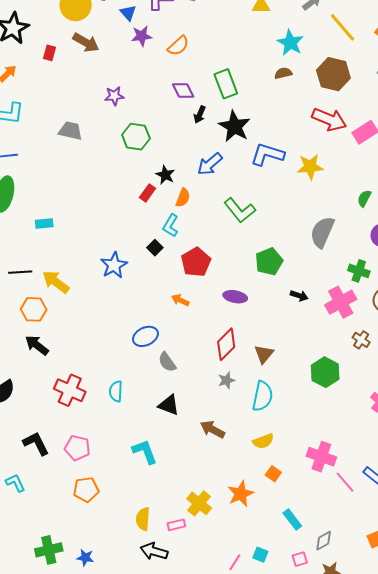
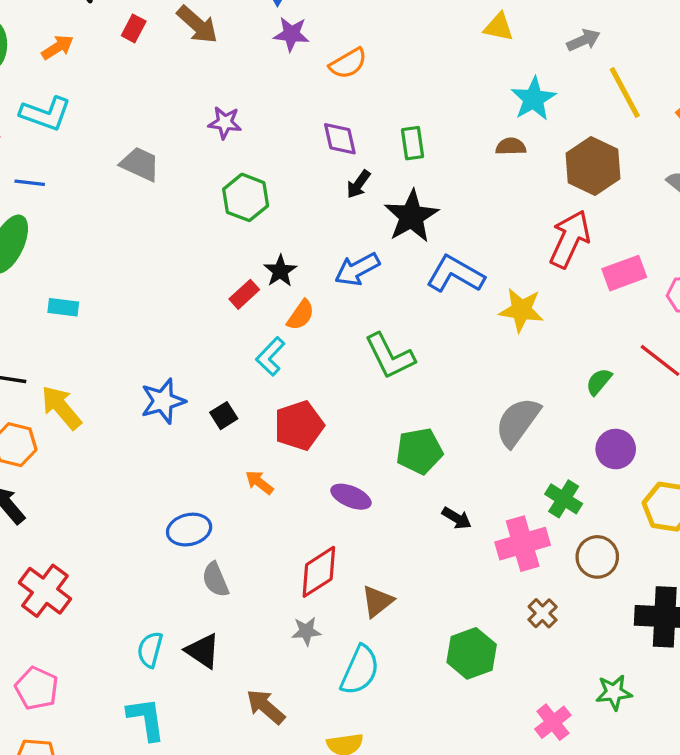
green rectangle: (226, 84) -> (412, 143), size x0.7
red arrow: (329, 119) -> (570, 239), turned -100
black square: (155, 248) -> (224, 416), moved
cyan semicircle: (116, 391) -> (150, 650), moved

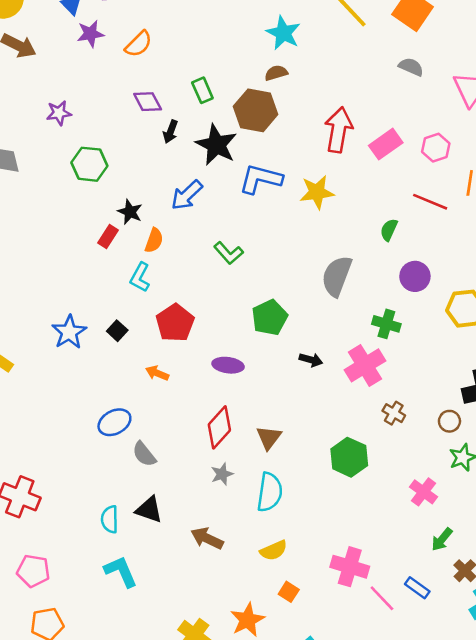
brown hexagon: (593, 166) -> (256, 110), moved
green L-shape: (390, 356) -> (228, 253), size x0.7
brown circle: (597, 557) -> (449, 421), moved, size x0.7

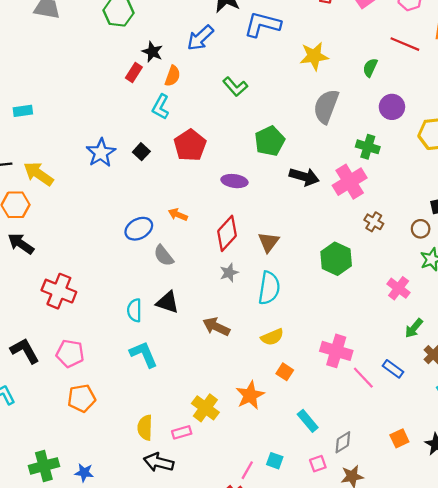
yellow star: (317, 192) -> (314, 56), moved
black arrow: (311, 360) -> (304, 177), size x1.5
orange arrow: (157, 373) -> (178, 215), moved

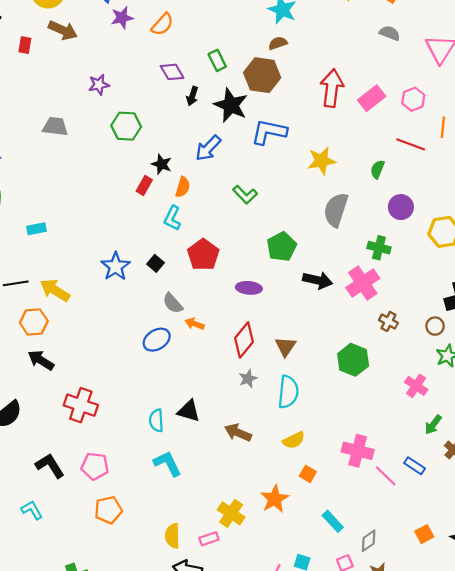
gray semicircle: (164, 256) -> (173, 303), moved

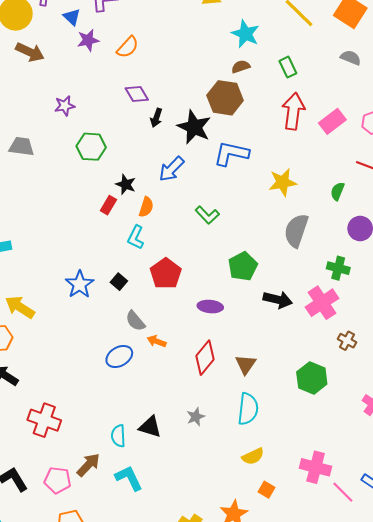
green rectangle: (217, 60) -> (288, 67), moved
gray star: (248, 379) -> (196, 417), moved
brown arrow: (238, 433) -> (88, 465), moved, turned 110

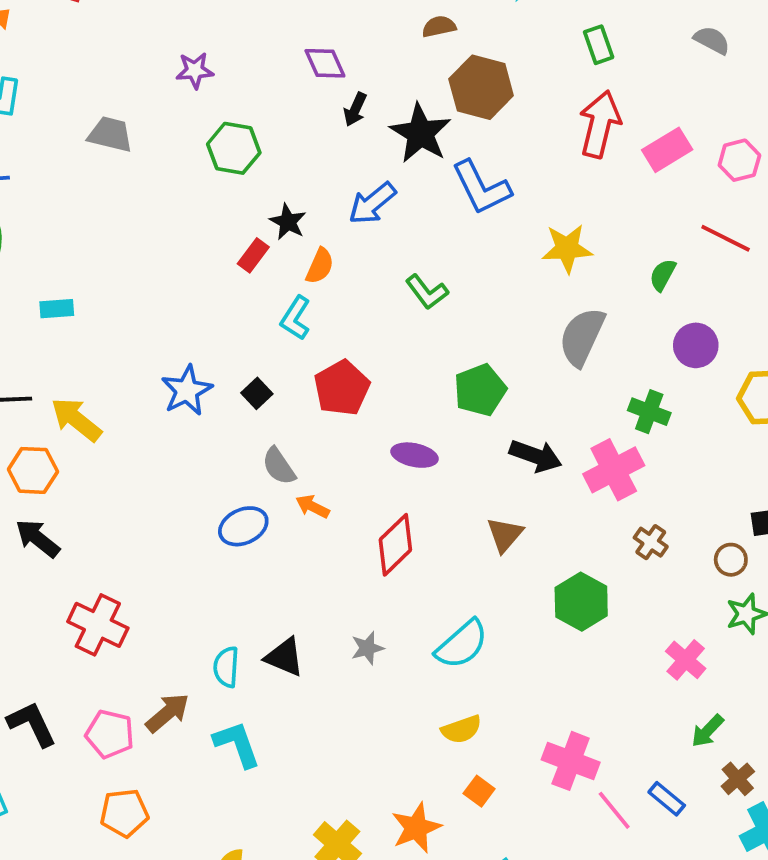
brown semicircle: (241, 67) -> (439, 27), moved
blue L-shape: (231, 154) -> (481, 188), turned -135
brown triangle: (246, 364) -> (505, 535), moved
cyan semicircle: (248, 409) -> (462, 644), turned 36

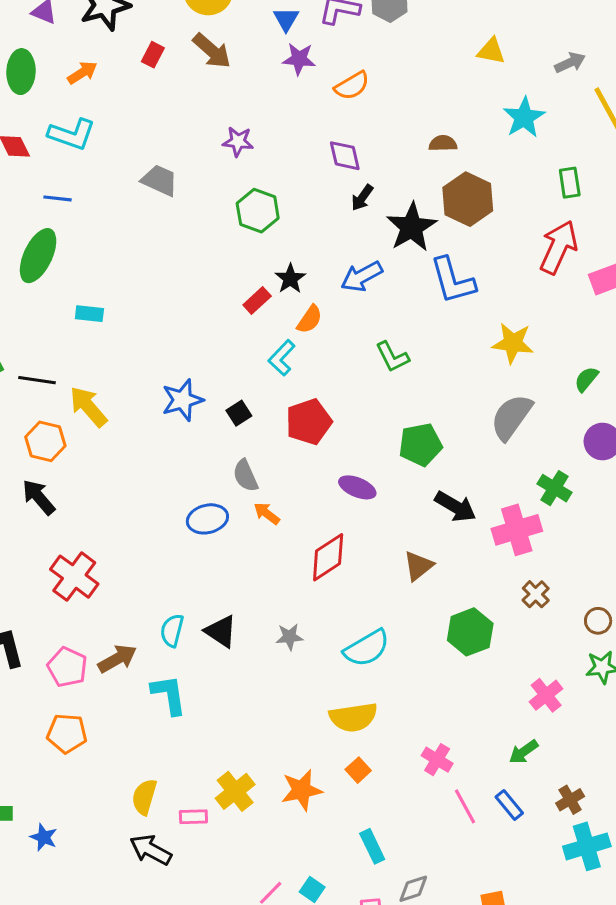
yellow semicircle: (461, 729) -> (353, 717), size x1.4
green arrow: (707, 731) -> (523, 752), moved
pink cross: (571, 761) -> (437, 760), size x0.7

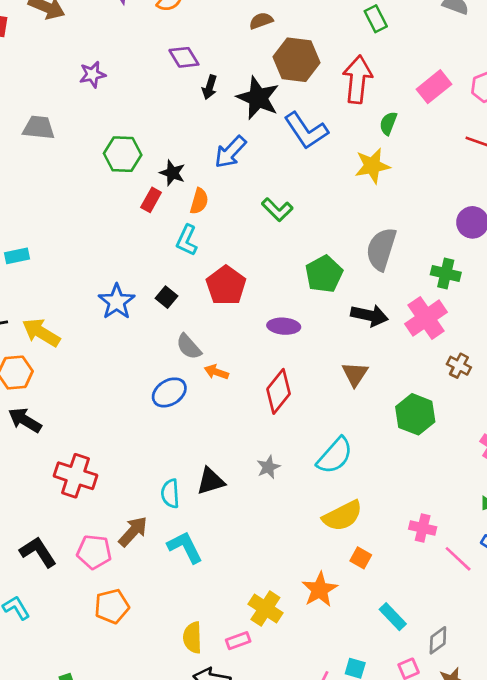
green hexagon: (258, 211) -> (123, 154), moved
red arrow: (559, 247) -> (357, 79), moved
green semicircle: (586, 379) -> (388, 123), moved
gray semicircle: (511, 417) -> (381, 249), moved
black triangle: (221, 631) -> (211, 481), turned -32

